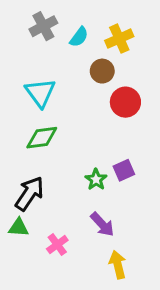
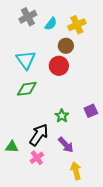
red circle: (125, 102) -> (59, 66), moved
purple square: (124, 170) -> (91, 111), moved
black arrow: (29, 193) -> (39, 135), moved

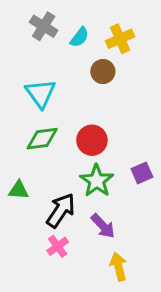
gray cross: (28, 17) -> (44, 26), turned -30
red circle: (59, 66) -> (92, 140), moved
green star: (62, 116) -> (97, 181), size x1.5
green triangle: (12, 147) -> (19, 190), moved

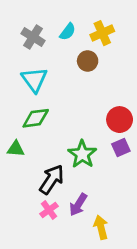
gray cross: (44, 26) -> (33, 37), moved
red circle: (92, 140) -> (120, 120), moved
green triangle: (19, 190) -> (16, 149), moved
purple arrow: (103, 226) -> (78, 205), moved, turned 75

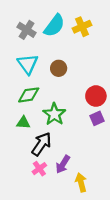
cyan semicircle: (68, 32) -> (54, 26), size x1.6
brown circle: (88, 61) -> (59, 68), moved
green triangle: (16, 149) -> (23, 123), moved
green star: (82, 154) -> (54, 114), moved

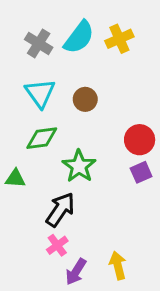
green triangle: (23, 123) -> (15, 179), moved
purple arrow: (63, 164) -> (76, 272), moved

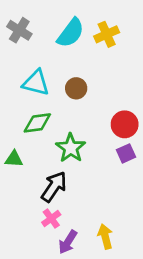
gray cross: (39, 43) -> (19, 30), moved
cyan triangle: (40, 93) -> (36, 83), turned -40

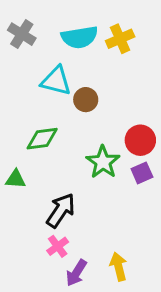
cyan semicircle: (71, 33) -> (79, 37), turned 44
cyan triangle: (36, 83) -> (56, 81), moved
green star: (71, 148) -> (103, 162), moved

